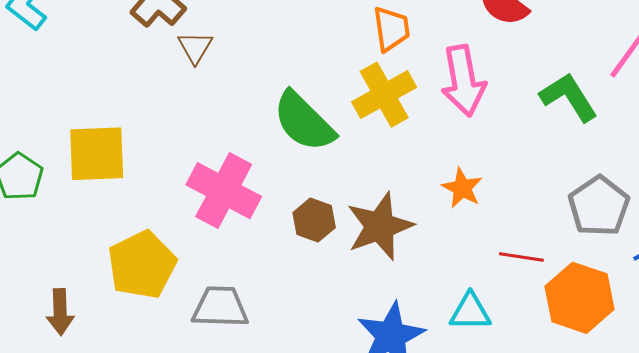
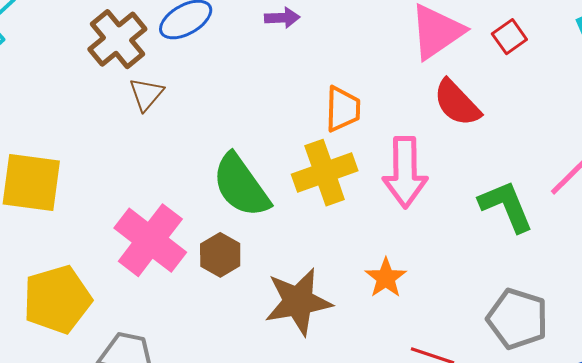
gray pentagon: (599, 206) -> (517, 319), turned -30
brown hexagon: (314, 220) -> (220, 255), moved

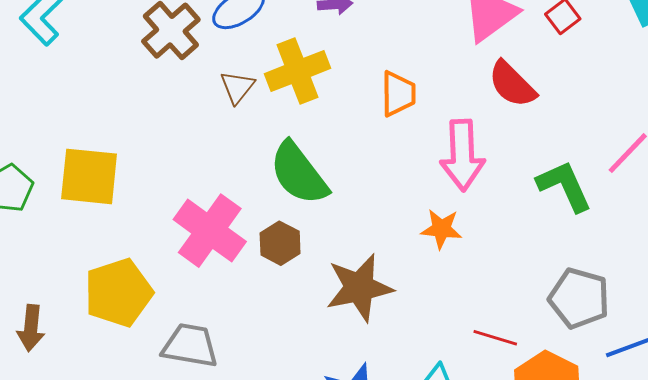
brown triangle: (146, 94) -> (237, 87), moved
yellow cross: (325, 173) -> (298, 71), moved
orange star: (386, 278) -> (441, 229), moved, turned -30

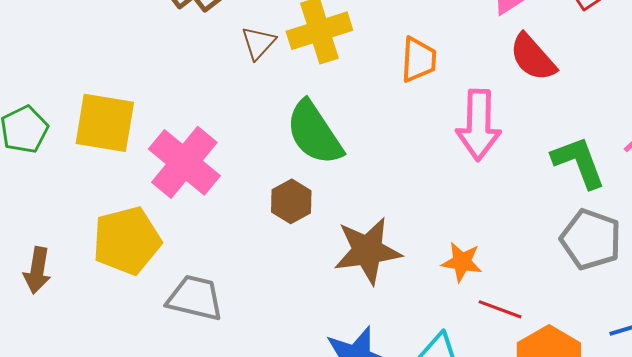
orange star: (441, 229) -> (462, 262), moved
pink cross: (210, 231) -> (184, 162), moved
gray pentagon: (579, 298) -> (591, 239), moved

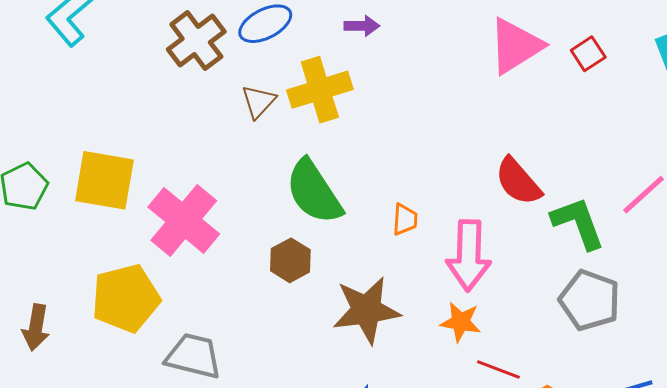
red semicircle: (533, 57) -> (518, 181), moved
orange trapezoid: (419, 60) -> (405, 219), moved, size x0.7
pink arrow: (479, 125) -> (469, 255), moved

